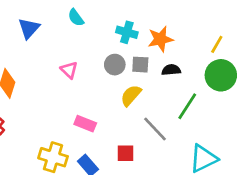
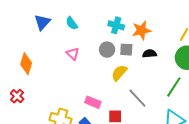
cyan semicircle: (76, 18) -> (72, 23), moved
green line: (187, 106) -> (174, 87), moved
pink rectangle: (85, 124) -> (93, 102), moved

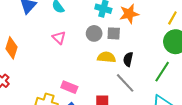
black semicircle: (150, 54) -> (128, 59), moved, turned -72
yellow semicircle: (119, 73) -> (106, 57), turned 54
pink rectangle: (93, 102) -> (69, 87), moved

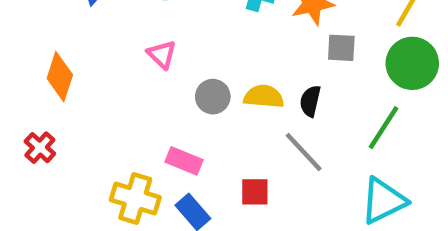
gray circle: (94, 33) -> (213, 97), moved
gray square: (114, 33) -> (341, 48), moved

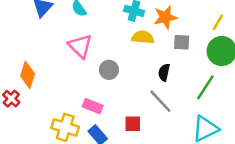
pink triangle: (162, 54) -> (80, 46), size x1.5
orange diamond: (60, 77) -> (28, 75), moved
yellow semicircle: (264, 97) -> (143, 37), moved

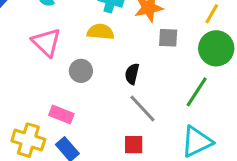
yellow semicircle: (143, 37) -> (100, 32), moved
black semicircle: (164, 72) -> (132, 74), moved
red square: (133, 124) -> (134, 145), moved

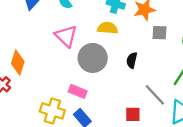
gray circle: (81, 71) -> (93, 58), size x1.6
gray line: (143, 108) -> (155, 95), moved

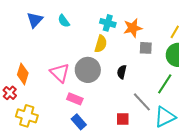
yellow semicircle: (108, 28) -> (101, 44), turned 102
pink triangle: (66, 36) -> (60, 73), moved
yellow cross: (52, 111) -> (27, 116), moved

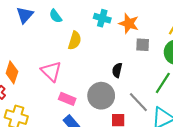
orange star: (133, 28) -> (129, 24), turned 30
yellow semicircle: (101, 44) -> (75, 40), moved
gray circle: (88, 70) -> (101, 96), moved

